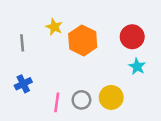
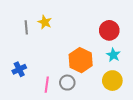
orange hexagon: (83, 40) -> (81, 60), moved
gray line: (22, 43) -> (26, 27), moved
yellow circle: (111, 97) -> (112, 81), moved

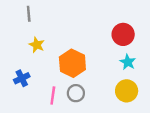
yellow star: (45, 22) -> (37, 45), moved
gray line: (26, 27) -> (29, 14), moved
orange hexagon: (81, 60) -> (72, 63), moved

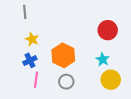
cyan star: (128, 62) -> (103, 59), moved
blue cross: (22, 78) -> (30, 60), moved
pink line: (53, 95) -> (36, 80), moved

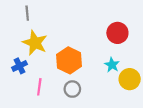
yellow star: (32, 39) -> (35, 43), size x1.6
blue cross: (30, 60) -> (20, 66), moved
yellow circle: (111, 80) -> (130, 79), moved

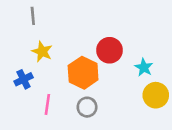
red circle: (117, 33) -> (109, 50), moved
yellow star: (35, 43) -> (42, 52), size x0.7
cyan star: (112, 65) -> (144, 67), moved

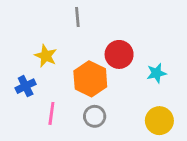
gray line: (33, 16) -> (77, 17), moved
cyan star: (144, 67) -> (156, 73), turned 30
yellow circle: (156, 95) -> (159, 121), moved

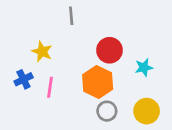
orange hexagon: (90, 79) -> (98, 82), moved
pink line: (51, 113) -> (50, 87), moved
gray circle: (95, 116) -> (107, 111), moved

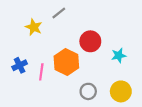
gray line: (71, 16) -> (59, 13), turned 56
yellow star: (42, 52) -> (34, 27), moved
orange hexagon: (98, 82) -> (66, 62), moved

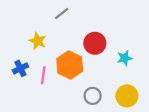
yellow star: (34, 27) -> (38, 41), moved

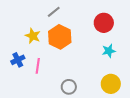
red circle: (95, 43) -> (104, 23), moved
orange hexagon: (70, 65) -> (60, 37), moved
gray circle: (93, 96) -> (69, 87), moved

